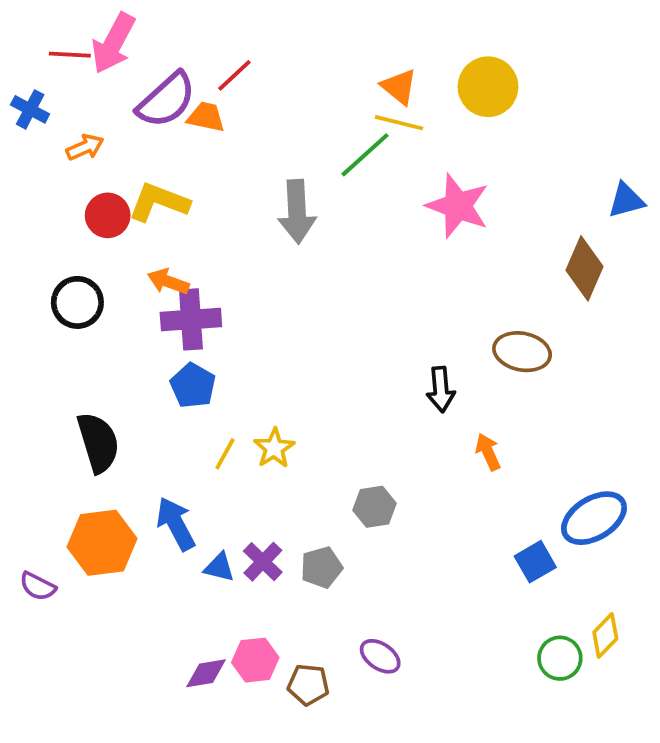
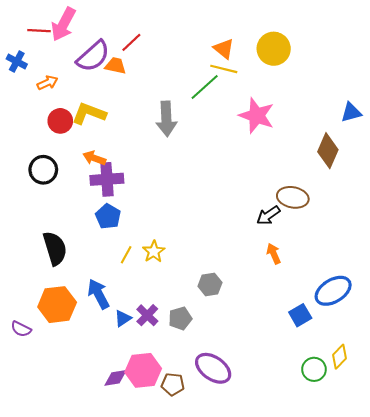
black arrow: (441, 389) -> (268, 215), moved, turned 60
blue triangle: (219, 567) -> (123, 318), turned -48
purple ellipse: (380, 656) -> (213, 368), size x1.6
pink hexagon: (255, 660) -> (143, 370), size x1.4

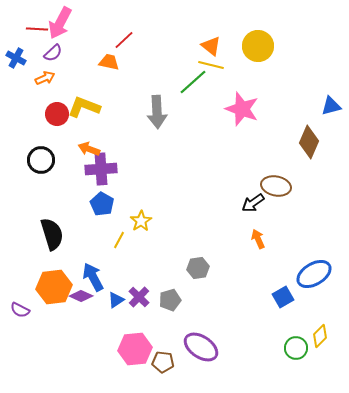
purple semicircle: (93, 56) -> (53, 53), moved, size x0.6
yellow star: (154, 251) -> (141, 221), moved
purple diamond: (115, 378) -> (81, 296), moved, turned 35

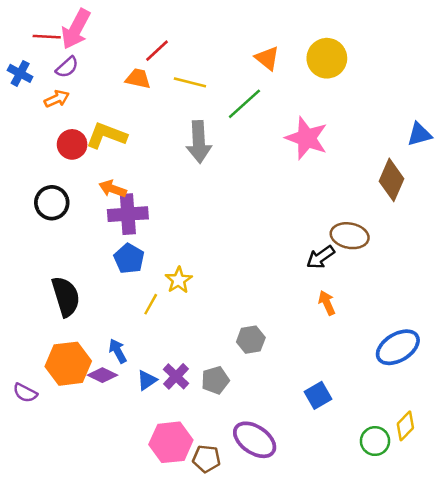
yellow line: (211, 65) -> (190, 82), moved
blue arrow: (93, 277) -> (118, 351), size x0.7
blue square: (283, 297) -> (318, 395), moved

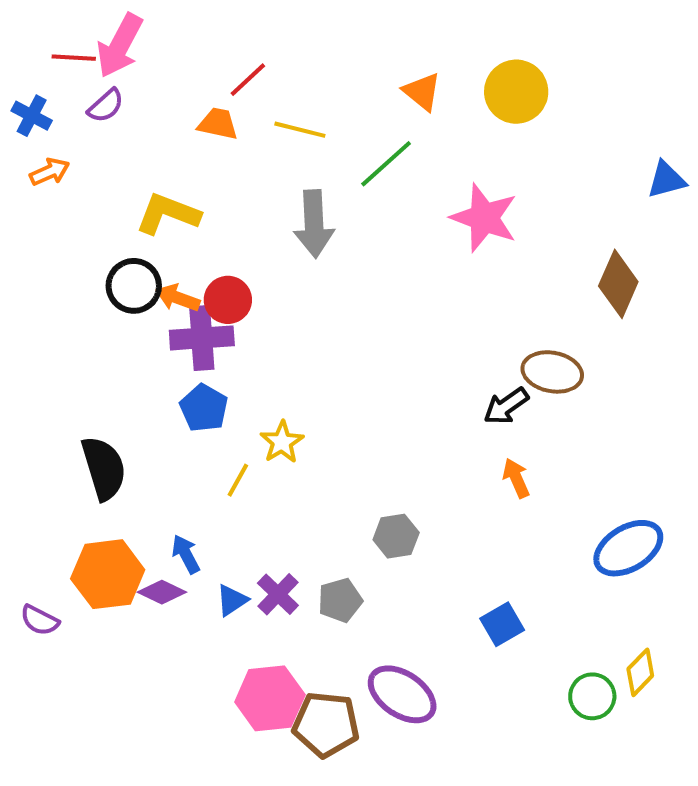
orange arrow: (57, 99) -> (50, 172), moved
blue triangle: (419, 134) -> (666, 180), moved
red circle: (72, 144) -> (228, 300), moved
black circle: (52, 203) -> (134, 286), moved
brown pentagon: (206, 459) -> (326, 724), size x1.5

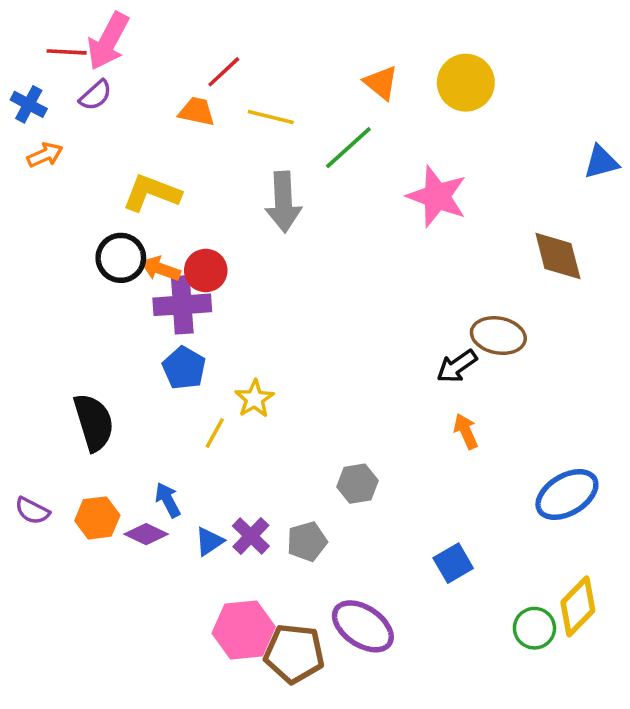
brown diamond: (618, 284) -> (558, 256), turned -38
orange hexagon: (108, 574) -> (97, 518), size x0.7
purple semicircle: (40, 620) -> (32, 511), moved
yellow diamond: (640, 672) -> (578, 606), size x1.4

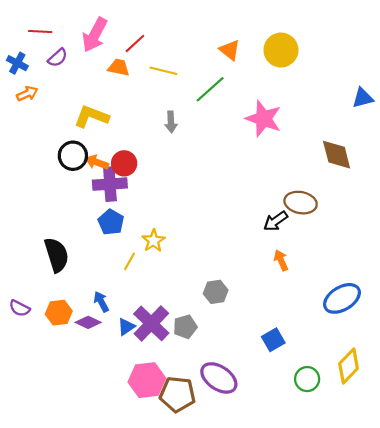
pink arrow: (108, 41) -> (95, 35), moved
gray arrow: (283, 202) -> (171, 122), size x0.6
purple cross: (251, 536) -> (151, 323), size x1.6
green circle: (534, 628) -> (307, 379), moved

